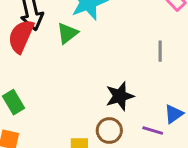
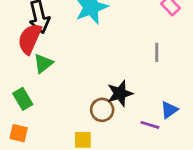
green triangle: (67, 33) -> (43, 63), moved
brown circle: (109, 131) -> (102, 110), moved

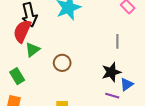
black star: (120, 93) -> (111, 72), moved
brown circle: (102, 110) -> (62, 63), moved

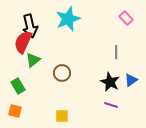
black star: (111, 72) -> (110, 82), turned -30
blue triangle: (127, 84) -> (131, 80), moved

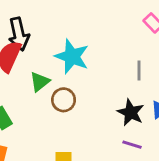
cyan star: (68, 19) -> (72, 57), moved, turned -30
green triangle: (33, 60) -> (40, 82), moved

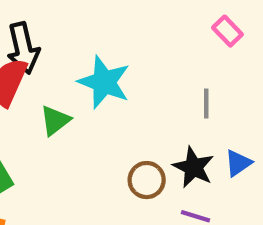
brown circle: (64, 100) -> (147, 180), moved

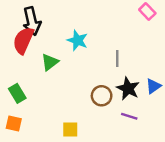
cyan star: (104, 82) -> (77, 40), size x0.7
gray line: (206, 103) -> (117, 58), moved

